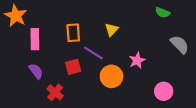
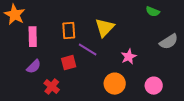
yellow triangle: (111, 30) -> (105, 28), size x1.5
gray semicircle: (180, 44) -> (169, 42), turned 102
purple semicircle: (36, 71) -> (34, 67), turned 84
orange circle: (111, 76) -> (115, 84), moved

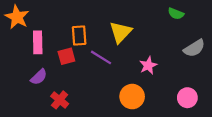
red square: (69, 63) -> (66, 56), moved
pink circle: (154, 86) -> (187, 98), moved

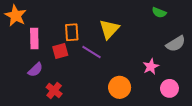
pink star: (148, 65) -> (151, 67), moved

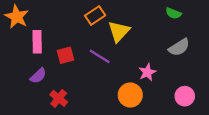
orange rectangle: (72, 32) -> (95, 16), moved, turned 60
gray semicircle: (176, 44) -> (179, 47), moved
pink star: (151, 67) -> (147, 72), moved

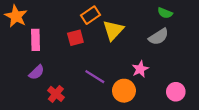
gray semicircle: (179, 47) -> (159, 37), moved
red square: (66, 55) -> (75, 38), moved
purple line: (100, 56) -> (95, 77), moved

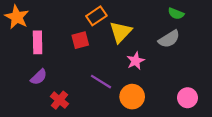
pink star: (140, 69) -> (136, 61), moved

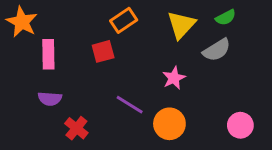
green semicircle: (176, 14) -> (226, 17), turned -49
yellow triangle: (121, 32) -> (181, 25), moved
purple semicircle: (39, 77) -> (50, 99), turned 48

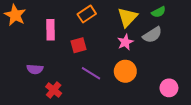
red square: (103, 51) -> (79, 45), moved
pink rectangle: (48, 54) -> (50, 30), moved
pink star: (174, 78) -> (125, 42), moved
orange circle: (169, 124) -> (125, 71), moved

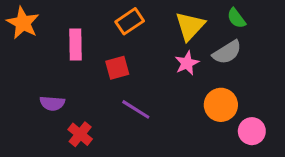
green semicircle: (159, 12) -> (236, 18), turned 80
orange circle: (125, 71) -> (221, 105), moved

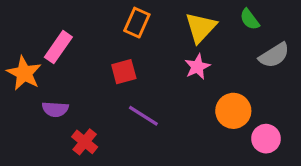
orange rectangle: (130, 21) -> (137, 23), turned -32
orange star: (23, 23) -> (24, 73), moved
pink rectangle: (75, 45) -> (58, 47), moved, turned 36
gray semicircle: (227, 52) -> (274, 55), moved

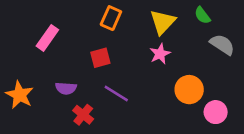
gray semicircle: (274, 55) -> (222, 45), turned -115
orange star: (24, 73) -> (20, 95), moved
purple semicircle: (55, 109) -> (66, 88), moved
red cross: (85, 142) -> (83, 115), moved

